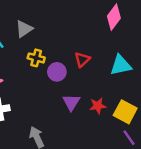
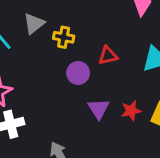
yellow cross: (36, 58) -> (64, 37), moved
red triangle: (82, 59) -> (108, 56), turned 35

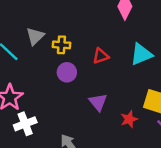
purple circle: (78, 73) -> (67, 72), moved
red star: (131, 111) -> (129, 119), moved

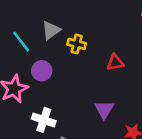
purple circle: (67, 72) -> (42, 71), moved
white cross: (25, 124) -> (44, 120), moved, turned 30

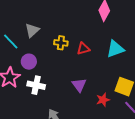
yellow cross: (77, 44) -> (61, 43), moved
white cross: (44, 120) -> (36, 85), moved

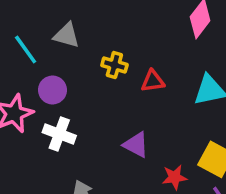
gray triangle: (32, 30) -> (67, 35), turned 49
purple triangle: (79, 85) -> (136, 145), turned -35

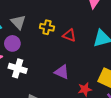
gray triangle: (67, 35) -> (18, 22), moved, turned 35
red triangle: (153, 81) -> (69, 35), turned 32

